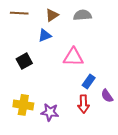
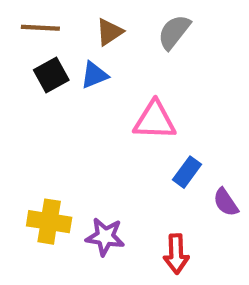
gray semicircle: (82, 15) -> (174, 32), turned -48
black square: (24, 61) -> (51, 75), moved
red arrow: (84, 104) -> (176, 254), moved

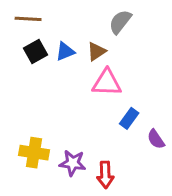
brown triangle: (109, 32) -> (96, 52), moved
red arrow: (176, 254) -> (105, 175), moved

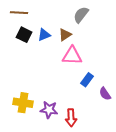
black square: (35, 52) -> (24, 35), turned -35

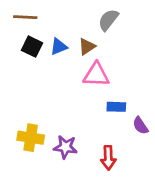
blue rectangle: (87, 80) -> (116, 107), turned 56
red arrow: (71, 118) -> (108, 158), moved

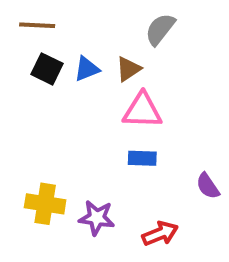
blue rectangle: (116, 107) -> (142, 158), moved
red arrow: (108, 158) -> (160, 234), turned -110

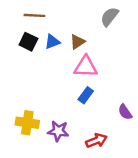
brown line: (37, 25) -> (34, 15), moved
gray semicircle: (160, 29) -> (110, 17), moved
blue rectangle: (142, 158) -> (86, 95), turned -56

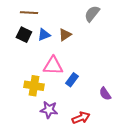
pink triangle: (86, 67) -> (53, 66), moved
yellow cross: (27, 123) -> (34, 86), moved

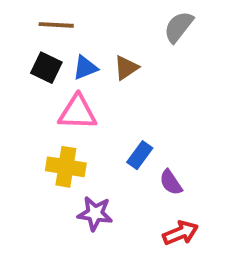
pink triangle: (53, 66) -> (78, 112), moved
purple semicircle: (105, 94) -> (171, 182), moved
red arrow: (81, 118) -> (181, 233), moved

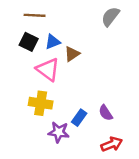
brown triangle: (126, 68) -> (72, 54), moved
pink triangle: (78, 112) -> (48, 70), turned 35
blue rectangle: (140, 155) -> (79, 118), moved

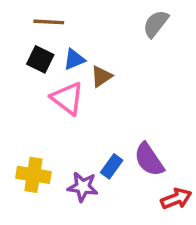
yellow cross: (41, 103) -> (33, 175), moved
purple semicircle: (106, 113) -> (149, 160), size x1.5
red arrow: (112, 144) -> (176, 199), moved

